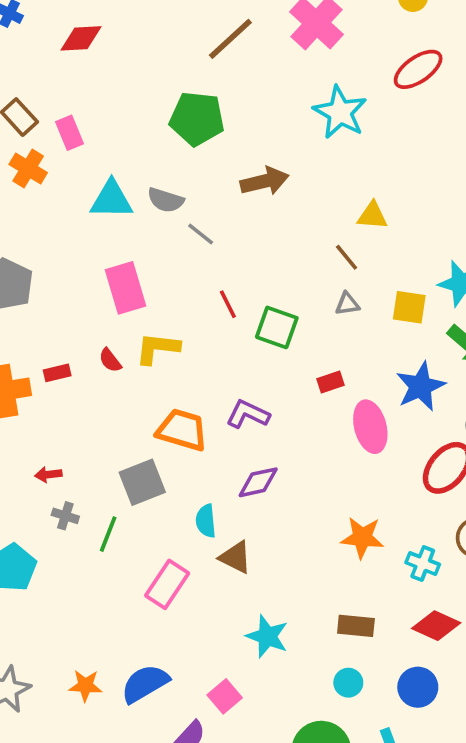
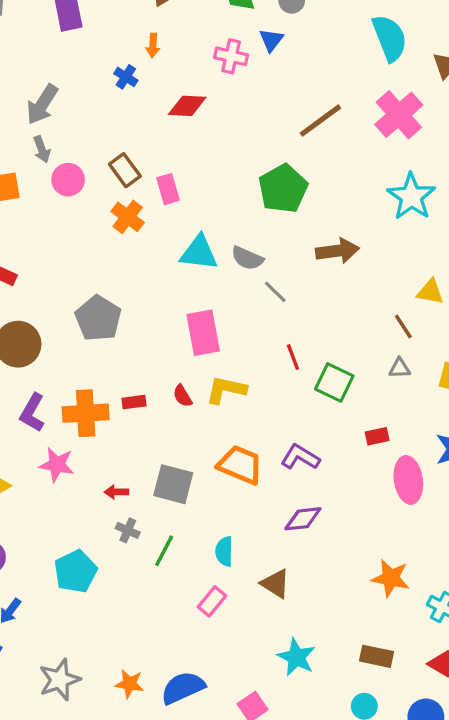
green pentagon: (197, 119) -> (283, 189), turned 30
gray square: (142, 482) -> (173, 484), moved, turned 30
cyan semicircle: (206, 521) -> (224, 551), moved
pink rectangle: (167, 584) -> (212, 601), size x0.7

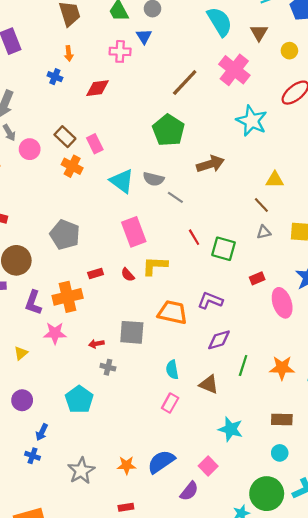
cyan triangle: (199, 253) -> (122, 181), turned 40
red rectangle: (134, 402) -> (96, 273), moved
green line: (164, 551) -> (243, 365), moved

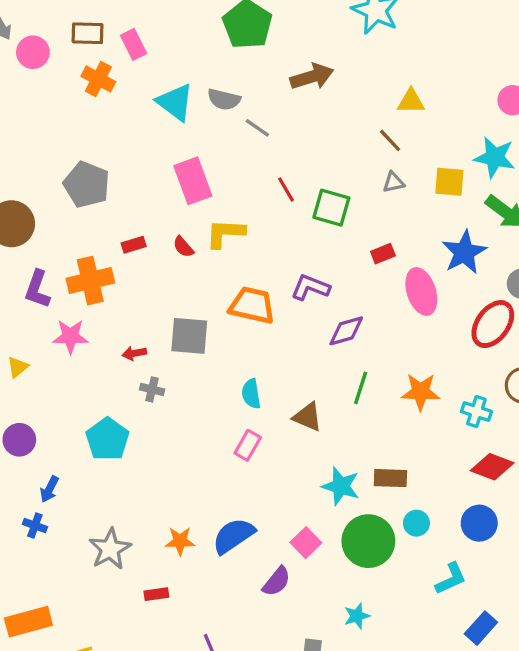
brown rectangle: (65, 137) -> (88, 33), turned -42
purple diamond: (219, 340) -> (346, 331), moved
brown rectangle: (282, 420) -> (390, 478), moved
green circle: (267, 494) -> (368, 541), moved
red rectangle: (126, 507) -> (156, 594), moved

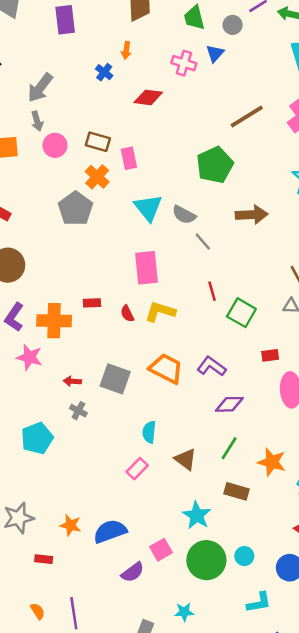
gray pentagon: (87, 184) -> (75, 209), moved
brown rectangle: (390, 478) -> (236, 491), moved

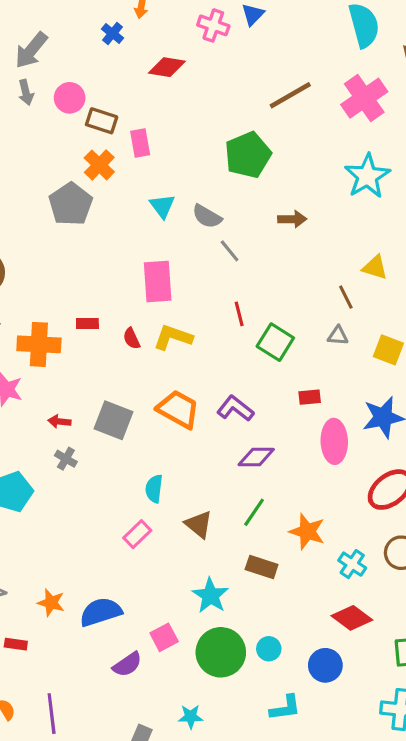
pink circle: (55, 145) -> (70, 98), moved
cyan triangle: (148, 208) -> (162, 206), size x0.7
brown arrow: (252, 215) -> (292, 219), size x0.7

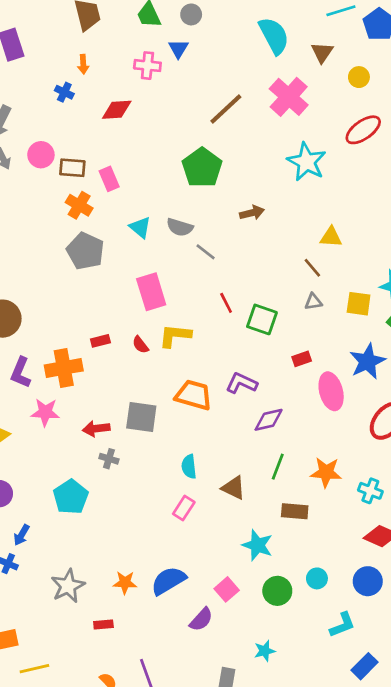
gray pentagon: (71, 204) -> (85, 251), moved
red arrow: (59, 421) -> (96, 429), size x1.4
green circle: (221, 652) -> (277, 591), size x0.7

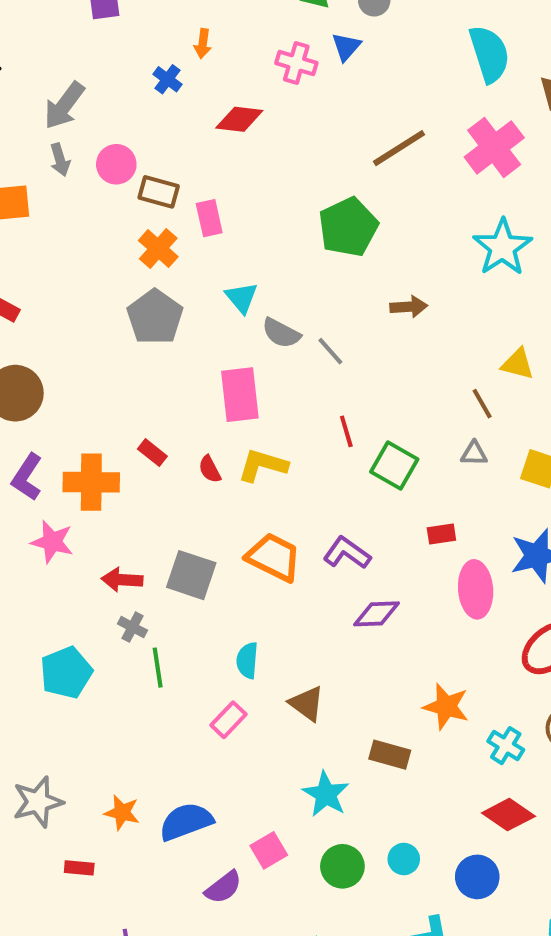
gray semicircle: (180, 227) -> (281, 333), moved
red rectangle: (100, 341) -> (152, 453), turned 42
green line: (278, 467) -> (158, 668), moved, turned -40

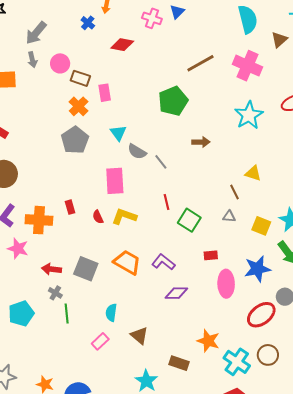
pink cross: (494, 147) -> (248, 66), turned -32
red rectangle: (152, 453) -> (70, 207), turned 32
cyan cross: (506, 746) -> (237, 362), size x1.5

